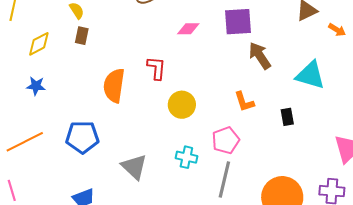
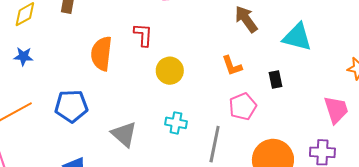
pink pentagon: (226, 140) -> (243, 106), moved

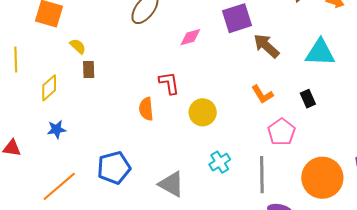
orange semicircle: (101, 54) -> (146, 109), moved, size x0.7
cyan cross: (176, 123) -> (220, 162), turned -30

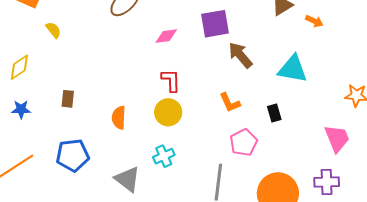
brown rectangle: (89, 70) -> (68, 99), moved
red L-shape: (169, 83) -> (171, 80), moved
orange semicircle: (146, 109) -> (119, 118), moved
cyan cross: (220, 162) -> (164, 156), moved

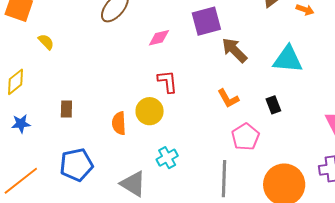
yellow circle: (168, 112) -> (150, 111), moved

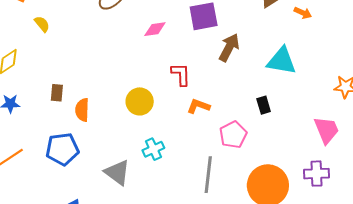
brown arrow: (234, 50) -> (229, 47), turned 68
red L-shape: (167, 82) -> (181, 74), moved
orange L-shape: (228, 98) -> (198, 106), moved, turned 135
orange semicircle: (119, 123) -> (82, 110), moved

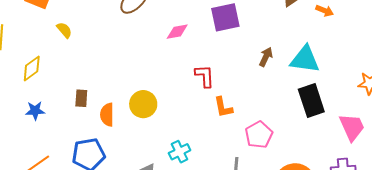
brown arrow: (229, 47) -> (266, 57), moved, size x0.7
yellow circle: (140, 101) -> (143, 104), moved
black rectangle: (264, 105) -> (311, 101), moved, size x1.8
orange L-shape: (198, 106) -> (223, 107), turned -120

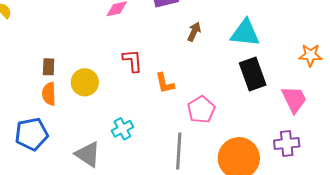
brown arrow: (266, 57) -> (194, 32), moved
red L-shape: (205, 76) -> (132, 61), moved
brown rectangle: (81, 98) -> (49, 67), moved

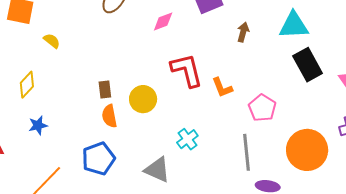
red L-shape: (132, 61) -> (187, 70), size x1.5

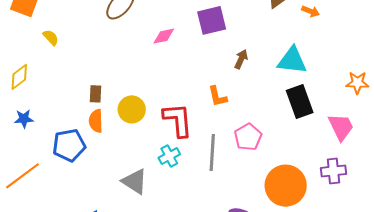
red L-shape: (187, 70) -> (178, 120), moved
orange L-shape: (222, 87) -> (218, 96), moved
gray line: (247, 152) -> (212, 152), moved
blue pentagon: (98, 159) -> (69, 145), moved

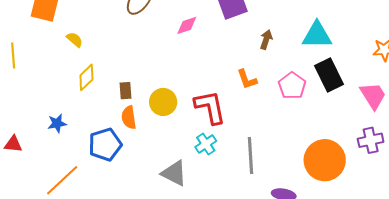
yellow diamond: (19, 77) -> (86, 77), moved
pink pentagon: (248, 137) -> (292, 86), moved
gray line: (212, 152) -> (251, 155), moved

